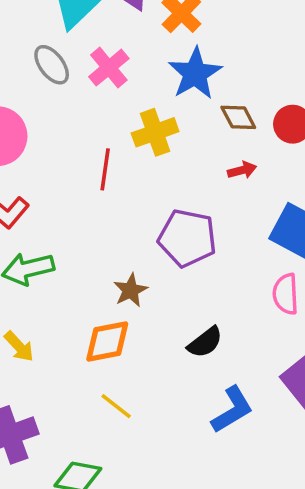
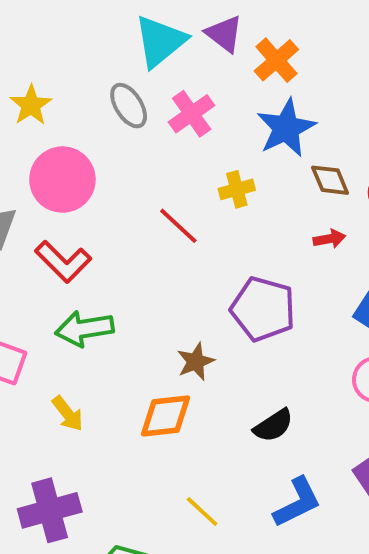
yellow cross: (155, 132) -> (237, 189), size x0.7
red line: (105, 169) -> (178, 226), turned -60
yellow line: (116, 406) -> (202, 512), moved

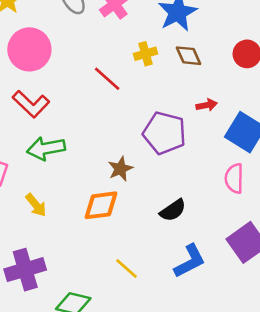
brown diamond: (330, 180) -> (189, 56), moved
red arrow: (329, 239) -> (207, 105), moved

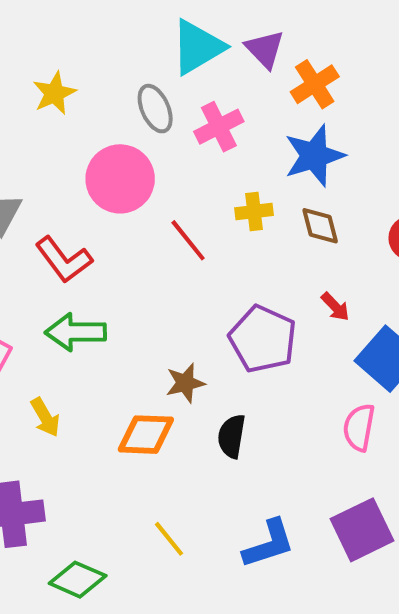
pink circle: (29, 49) -> (120, 179), moved
red arrow: (207, 105) -> (335, 307), turned 48
black semicircle: (173, 210) -> (232, 436), moved, turned 124

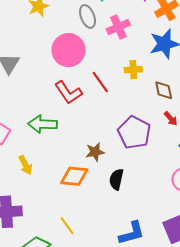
brown diamond: (320, 226) -> (164, 90), moved
red L-shape: (64, 260) -> (68, 93), moved
yellow line: (169, 539) -> (67, 226), moved

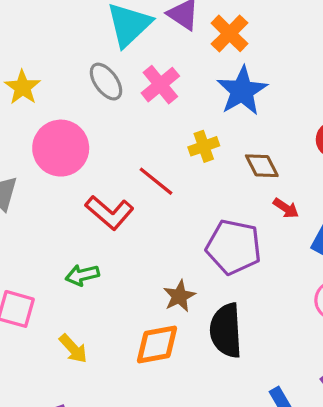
pink circle: (68, 50) -> (61, 148), moved
green arrow: (43, 124) -> (82, 275), size x0.7
black semicircle: (116, 179) -> (226, 331), size x1.5

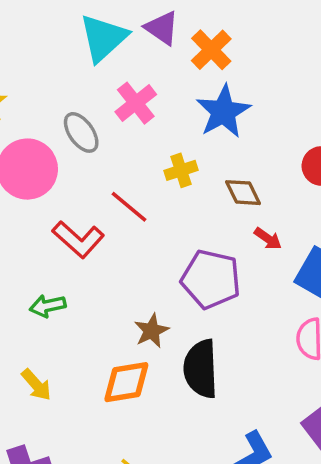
gray ellipse: (106, 82) -> (81, 132), moved

